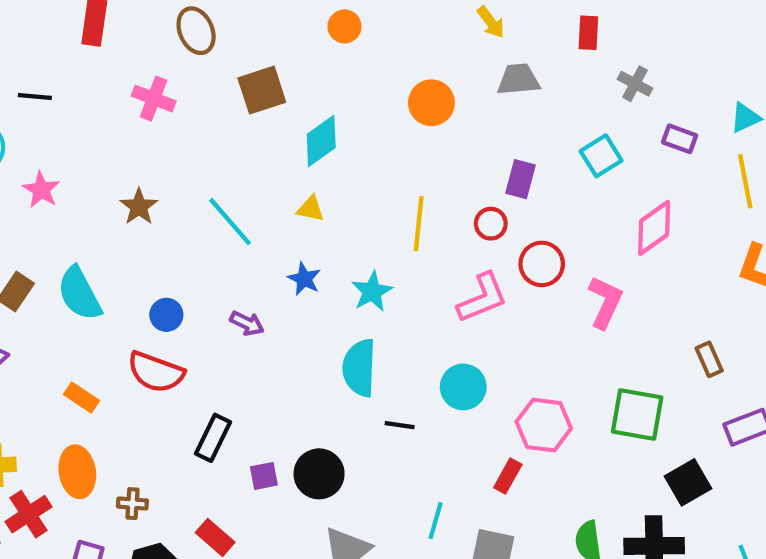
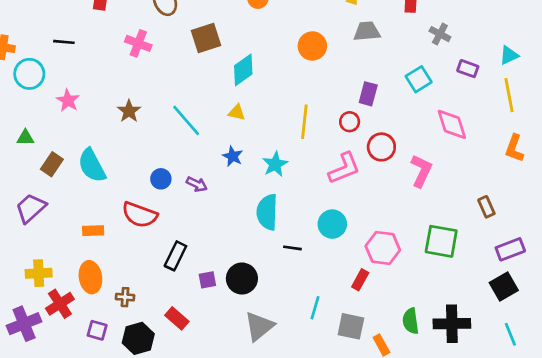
pink diamond: (654, 228) -> (452, 124), turned -72
blue circle: (166, 315) -> (161, 179), moved
orange rectangle: (82, 398) -> (93, 231), turned -36
black square: (688, 482) -> (504, 286), moved

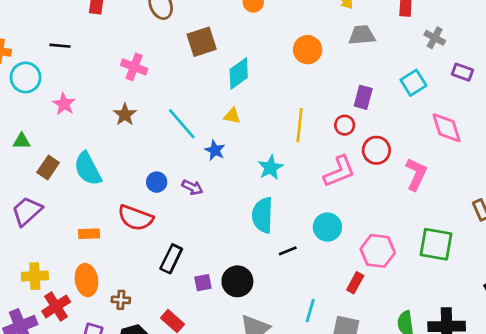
pink cross: (138, 43) -> (134, 67), moved
blue star: (233, 156) -> (215, 150), moved
black line: (292, 248) -> (288, 251), turned -30

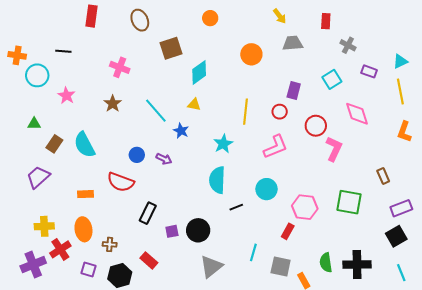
red circle: (376, 150) -> (316, 126), moved

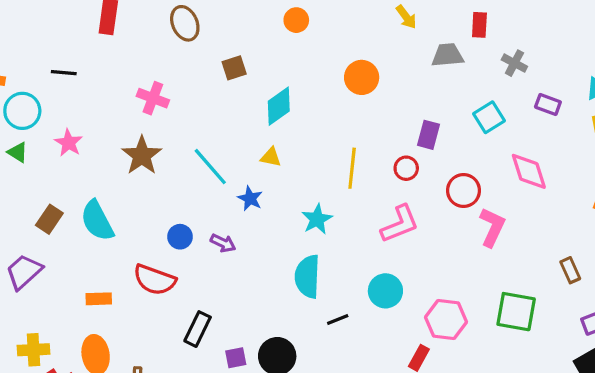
gray trapezoid: (293, 43) -> (448, 55), moved
brown square: (171, 48) -> (234, 68), size x0.7
brown star: (113, 104) -> (142, 155), size x1.4
green triangle: (34, 124) -> (18, 152), moved, turned 32

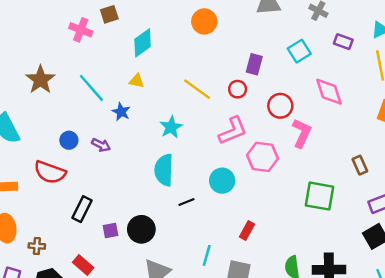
pink cross: (153, 98) -> (81, 30), moved
yellow line: (352, 168) -> (197, 89), turned -60
pink hexagon: (446, 320) -> (263, 157), moved

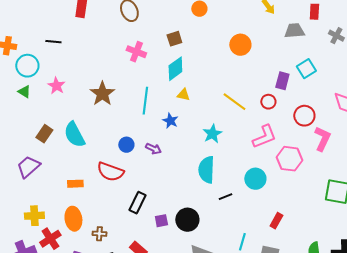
brown square: (109, 14) -> (174, 39), moved
cyan diamond: (143, 43) -> (175, 69), moved
cyan square: (299, 51) -> (306, 69), moved
cyan line: (91, 88) -> (145, 101), turned 48

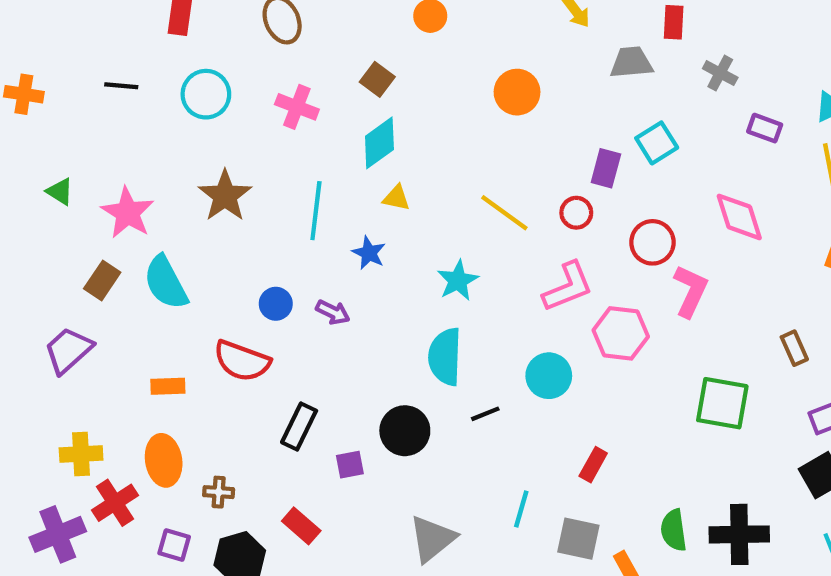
brown square: (174, 39) -> (377, 79), turned -35
cyan circle: (27, 66) -> (206, 94), moved
pink star: (56, 86) -> (128, 213), moved, size x1.4
black circle: (187, 220) -> (405, 431), moved

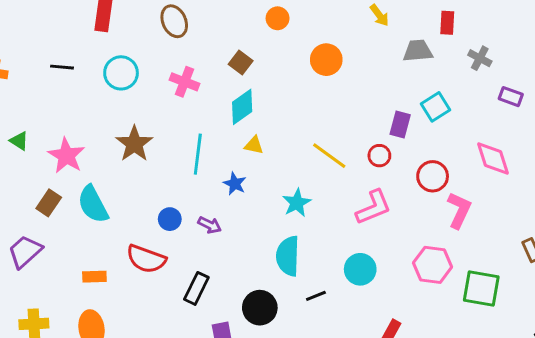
orange circle: (517, 92) -> (326, 60), moved
pink hexagon: (621, 333) -> (433, 265), moved
black rectangle: (299, 426) -> (196, 288), moved

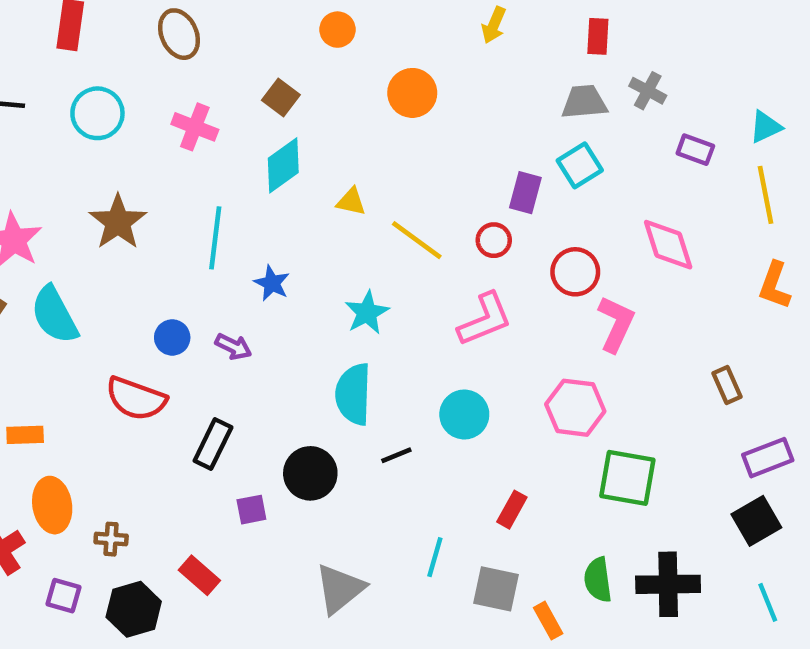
yellow arrow: (379, 15) -> (494, 25), turned 60
gray trapezoid: (418, 51) -> (584, 102), moved
yellow triangle: (254, 145) -> (351, 202), moved
orange rectangle: (94, 277) -> (25, 435), moved
green square: (481, 288) -> (627, 478), moved

